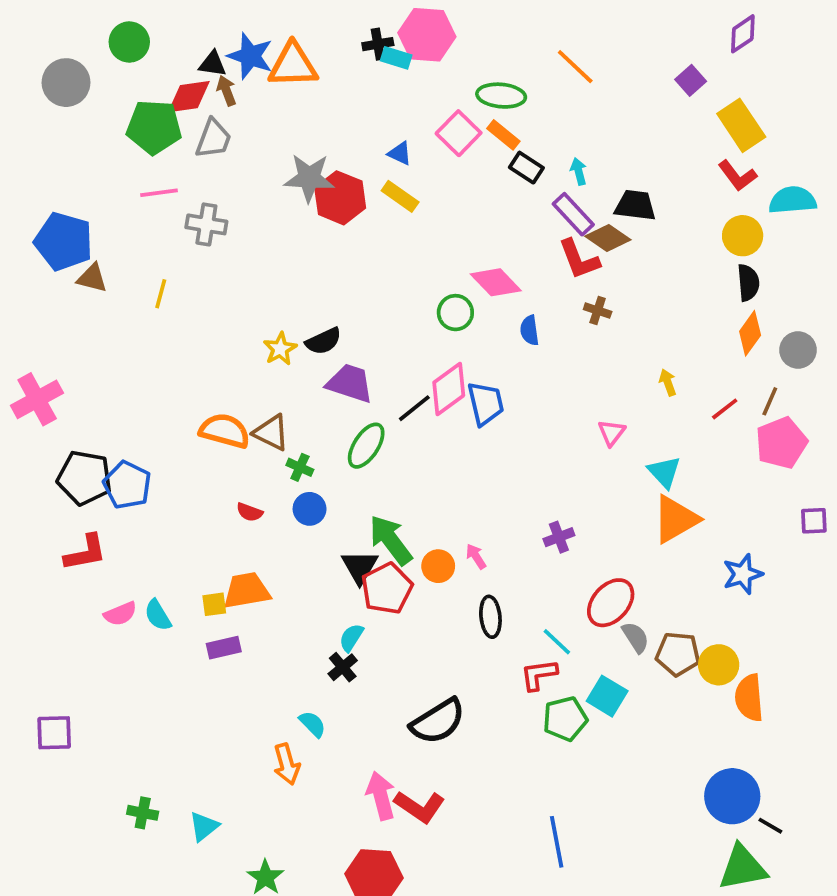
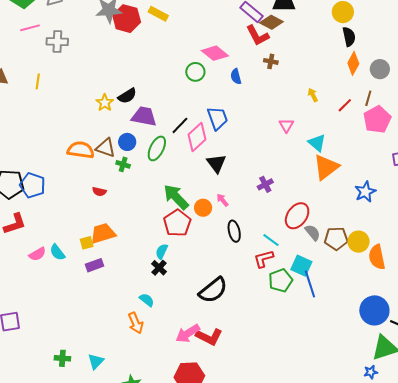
pink diamond: (449, 389) -> (197, 137), moved
blue circle: (310, 509) -> (127, 142), moved
black triangle: (360, 567) -> (216, 163), moved
pink arrow: (381, 796) -> (188, 334), turned -100
blue line: (557, 842) -> (310, 284), moved

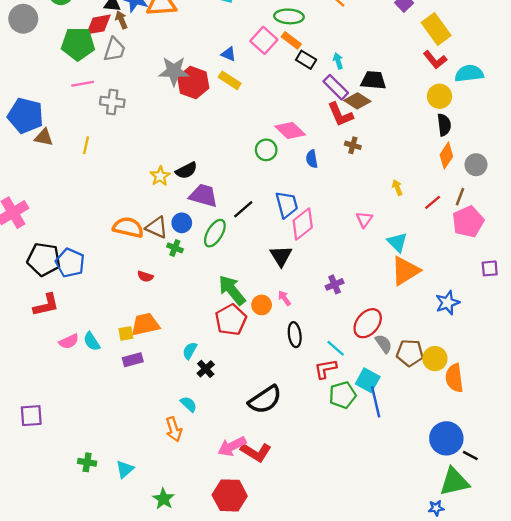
pink diamond: (197, 137) -> (303, 224), moved
cyan semicircle: (162, 251) -> (190, 351), moved

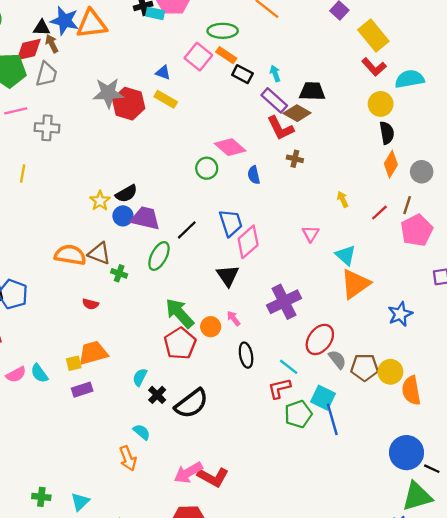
blue circle: (182, 223) -> (123, 216), moved
purple cross: (335, 284) -> (284, 302), size x1.8
black semicircle: (265, 400) -> (191, 404), moved

